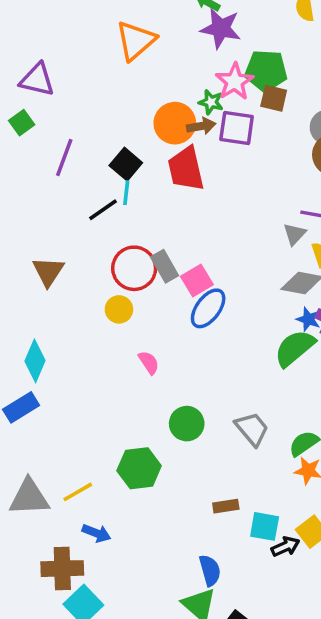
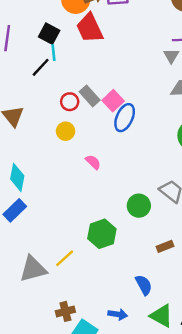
red circle: (134, 268) -> (70, 102), size x0.6
green circle: (187, 424) -> (139, 206), moved
blue arrow: (96, 533) -> (118, 314), moved
brown cross: (62, 569) -> (65, 311), size x0.7
blue semicircle: (210, 570) -> (144, 285), moved

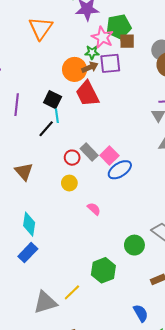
blue ellipse: (125, 118) -> (120, 170), turned 35

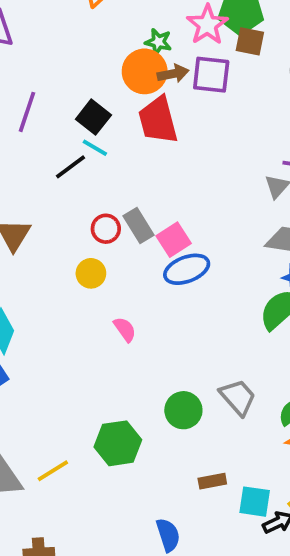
green star: (92, 52) -> (158, 42), moved
cyan line: (57, 116) -> (95, 148), turned -64

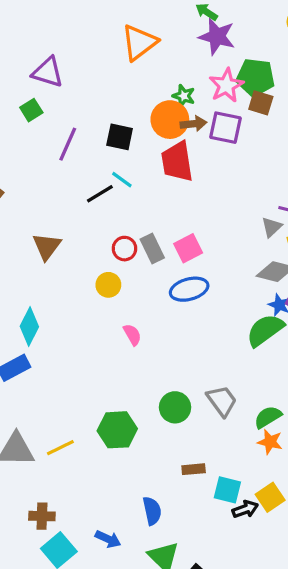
black square: (93, 117) -> (120, 137), moved, turned -32
pink square: (174, 240) -> (188, 248), moved

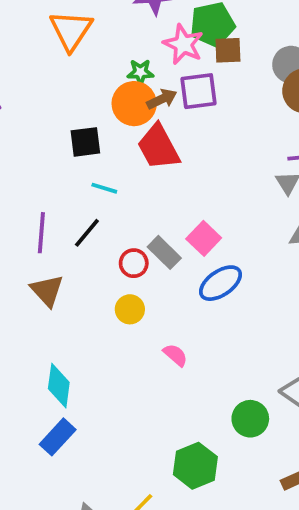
purple line: (68, 144) -> (41, 233), moved
black line: (100, 194) -> (87, 233), moved

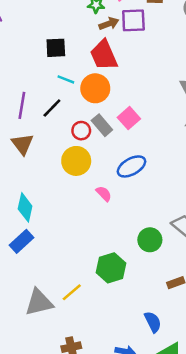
orange circle: (134, 104) -> (95, 88), moved
blue ellipse: (220, 283) -> (132, 166), moved
yellow circle: (130, 309) -> (76, 161), size x1.5

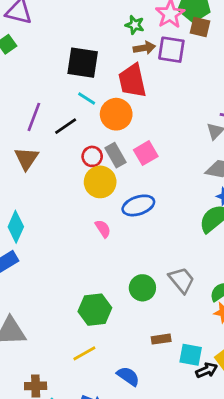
black square: (56, 48) -> (83, 63), size x1.4
yellow circle: (76, 161) -> (100, 182), moved
yellow line: (72, 292) -> (84, 353), moved
blue semicircle: (153, 322) -> (128, 376), turned -40

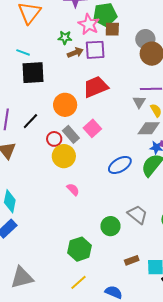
red trapezoid: (132, 81) -> (96, 87), moved, turned 92
cyan line: (87, 99) -> (23, 52), moved
blue ellipse: (138, 205) -> (120, 165), moved

